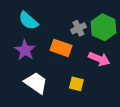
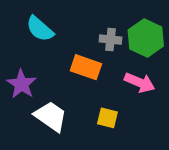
gray cross: (78, 28) -> (110, 40), turned 32
purple star: (25, 50) -> (21, 84), moved

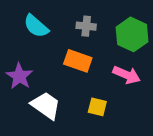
gray cross: (110, 40) -> (86, 26), moved

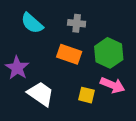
green hexagon: (132, 34) -> (109, 53), moved
pink arrow: (127, 75) -> (113, 85), moved

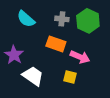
green hexagon: (109, 53) -> (88, 21), moved
pink arrow: (113, 85) -> (80, 57), moved

